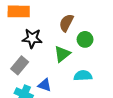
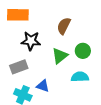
green circle: (85, 39) -> (83, 51), moved
gray rectangle: (20, 65) -> (19, 67), turned 30

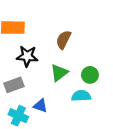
green circle: (83, 51) -> (90, 75), moved

